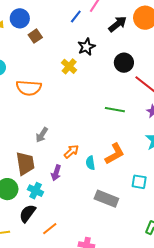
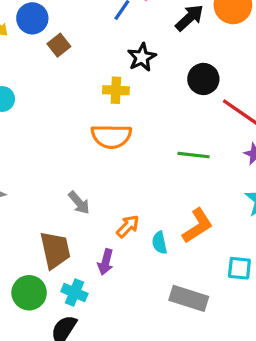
yellow cross: (69, 66) -> (116, 90), turned -35
orange semicircle: (29, 88) -> (111, 136), moved
gray arrow: (42, 135) -> (79, 203), turned -70

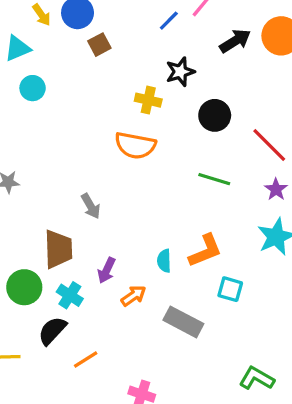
black circle: (203, 79) -> (215, 115), moved
orange arrow: (128, 226) -> (134, 296), moved
cyan square: (239, 268) -> (230, 289), moved

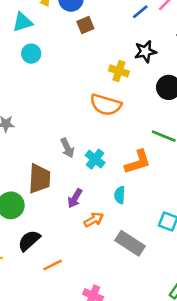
orange L-shape: (205, 251) -> (138, 162), moved
cyan cross: (70, 295) -> (95, 159), moved

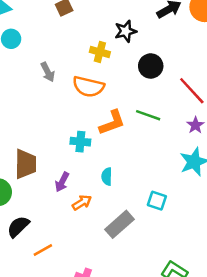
gray arrow: (67, 148) -> (48, 72), moved
cyan cross: (95, 159) -> (80, 142), turned -30
orange L-shape: (138, 162) -> (112, 123), moved
gray rectangle: (130, 243) -> (120, 224), turned -72

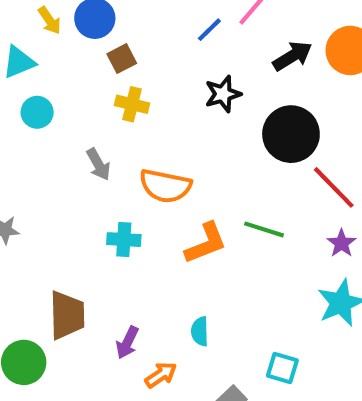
yellow cross: (100, 52) -> (132, 104), moved
black circle: (151, 66) -> (291, 134), moved, size x1.4
cyan cross: (80, 142) -> (124, 240), moved

